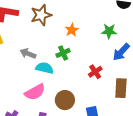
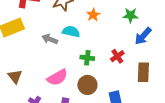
green cross: (63, 53) -> (87, 58), moved, turned 32
cyan semicircle: (44, 68) -> (71, 32), moved

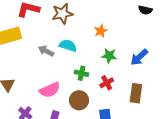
orange star: (93, 15) -> (101, 31), moved
green star: (131, 15) -> (109, 56), moved
red cross: (117, 56) -> (107, 83), moved

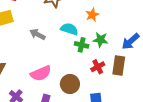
cyan semicircle: (68, 45) -> (69, 29), moved
green cross: (81, 73) -> (82, 45), moved
brown rectangle: (136, 93) -> (119, 65), moved

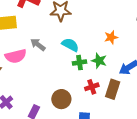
orange star: (92, 15) -> (111, 37), moved
green cross: (82, 45) -> (80, 63), turned -32
pink semicircle: (41, 73) -> (16, 56), moved

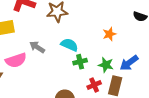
green star: (99, 61) -> (106, 65), moved

